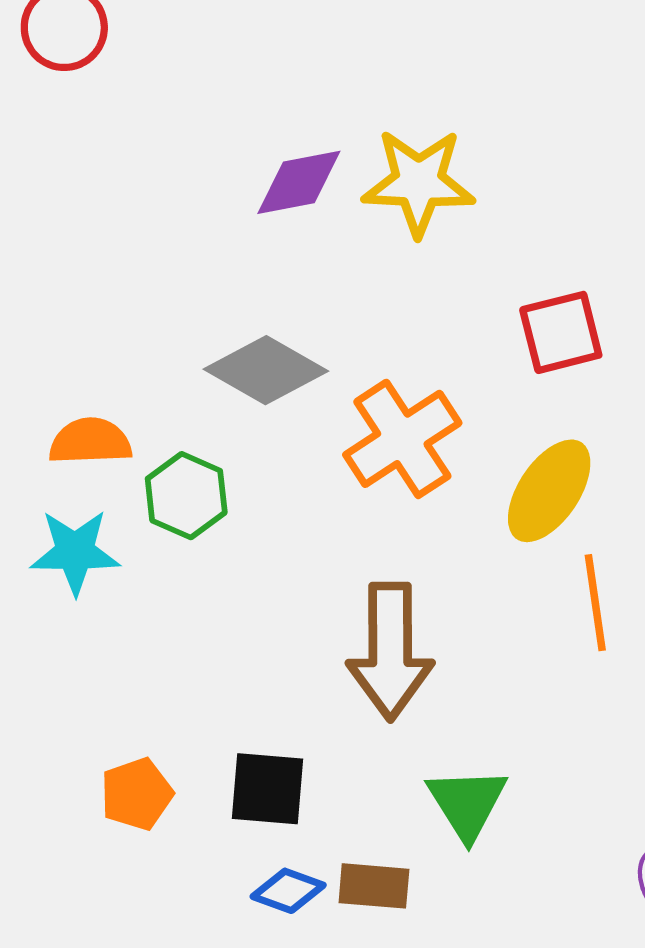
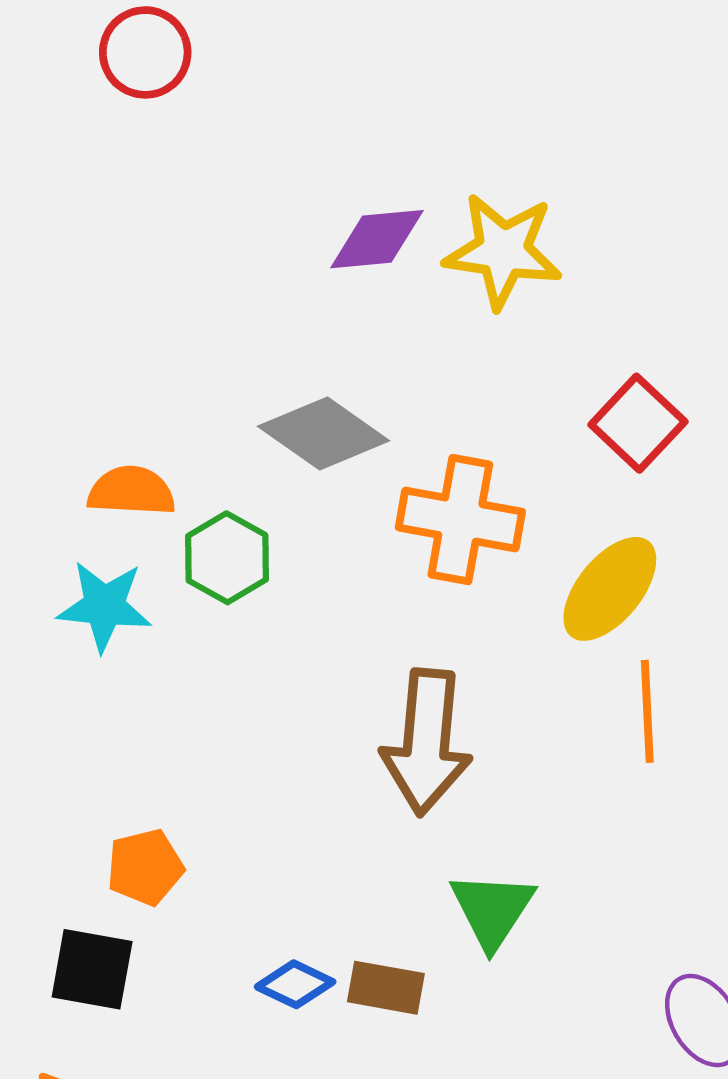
red square: (561, 332) -> (638, 423), turned -38
orange cross: (402, 439) -> (460, 520), turned 38
black square: (268, 789) -> (92, 969), moved

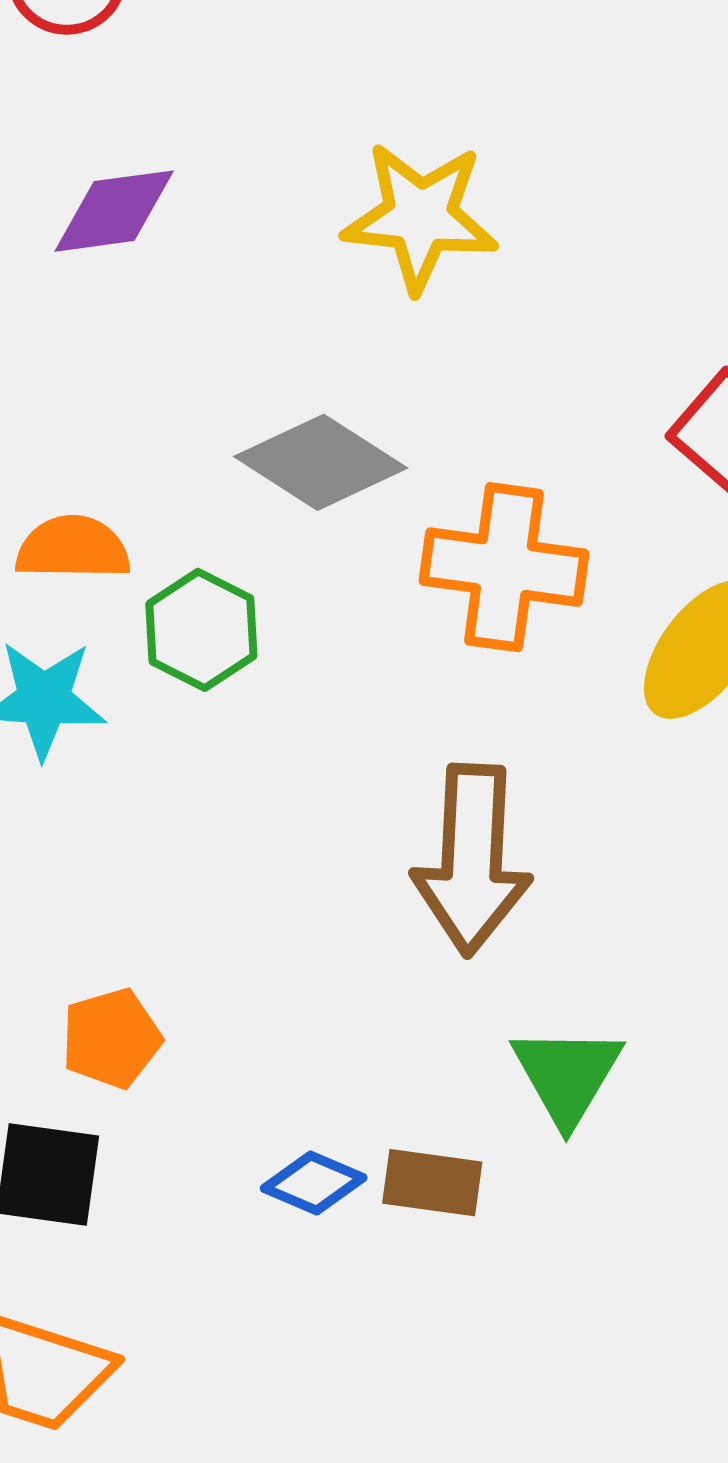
purple diamond: (377, 239) -> (114, 211), moved
yellow star: (503, 251) -> (420, 217), moved

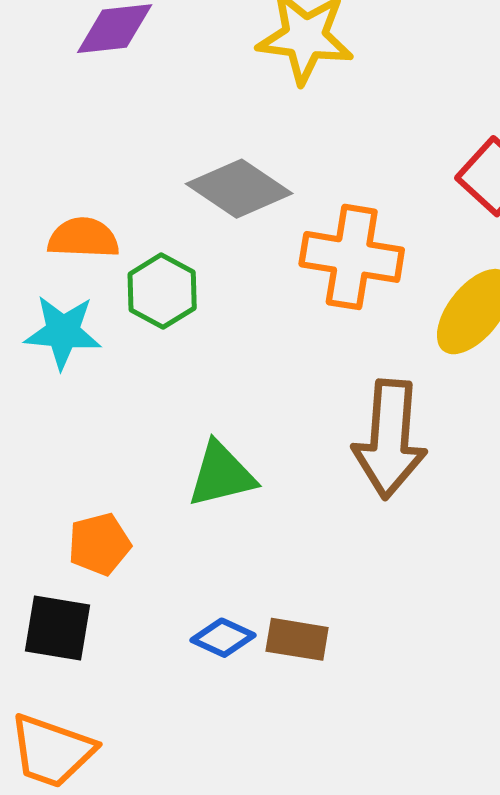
brown arrow: (472, 860) -> (390, 439), moved
green triangle: (567, 1075) -> (221, 475), moved, turned 44

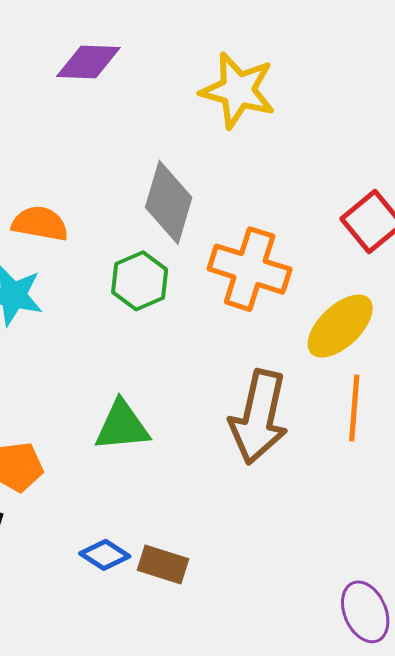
gray diamond: (239, 189) -> (169, 202), turned 64
green hexagon: (162, 291) -> (140, 281), moved

